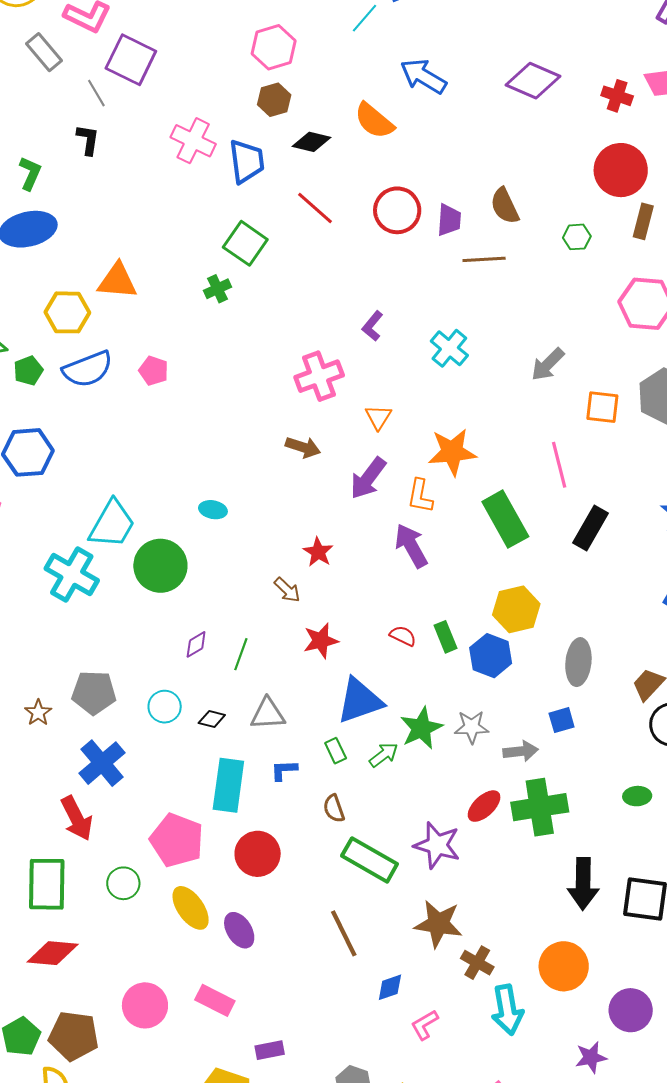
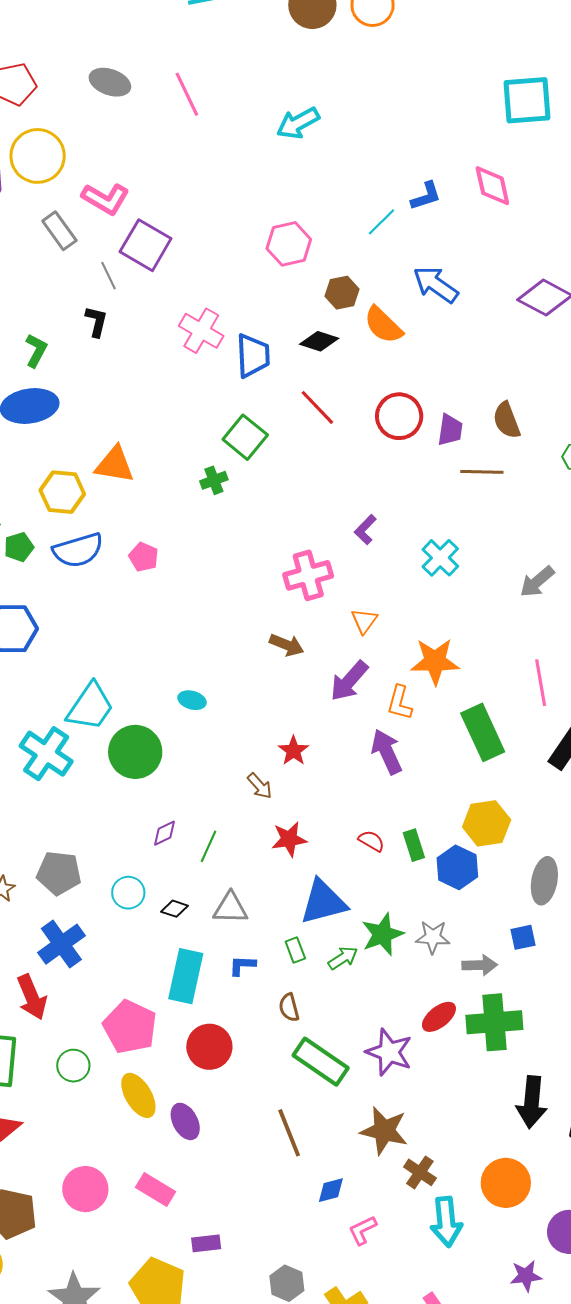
brown hexagon: (274, 100) -> (342, 293), moved

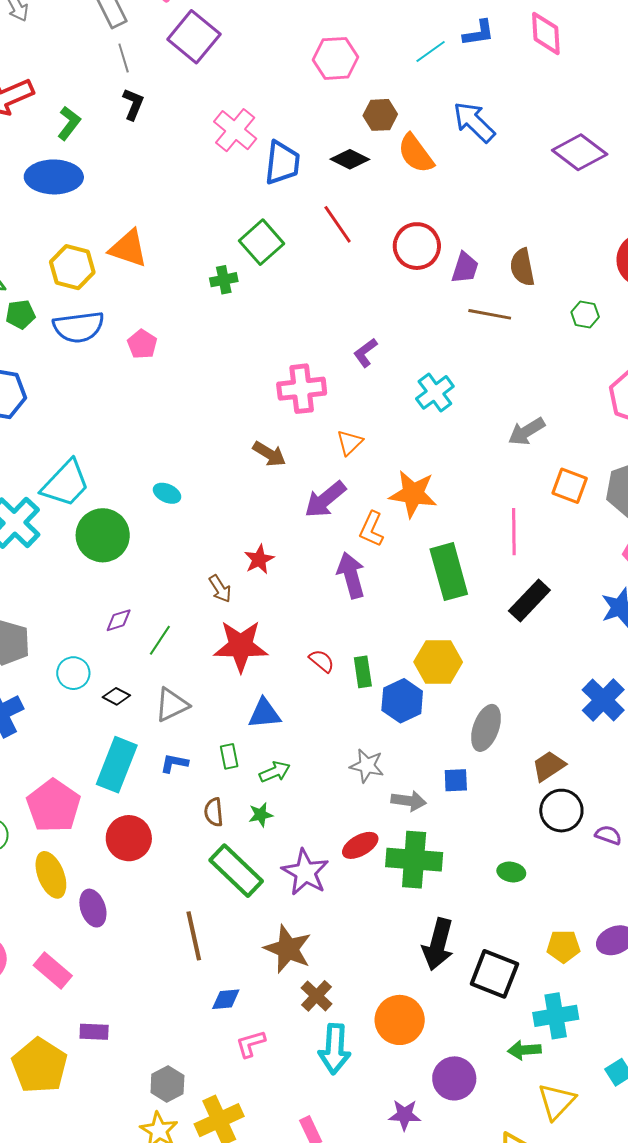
gray line: (108, 276) -> (124, 58), moved
red star: (289, 839) -> (241, 646), size x1.5
blue triangle: (323, 902) -> (264, 714), size x0.7
gray triangle: (231, 908) -> (172, 705), turned -36
green star: (383, 934) -> (261, 815), moved, size x0.6

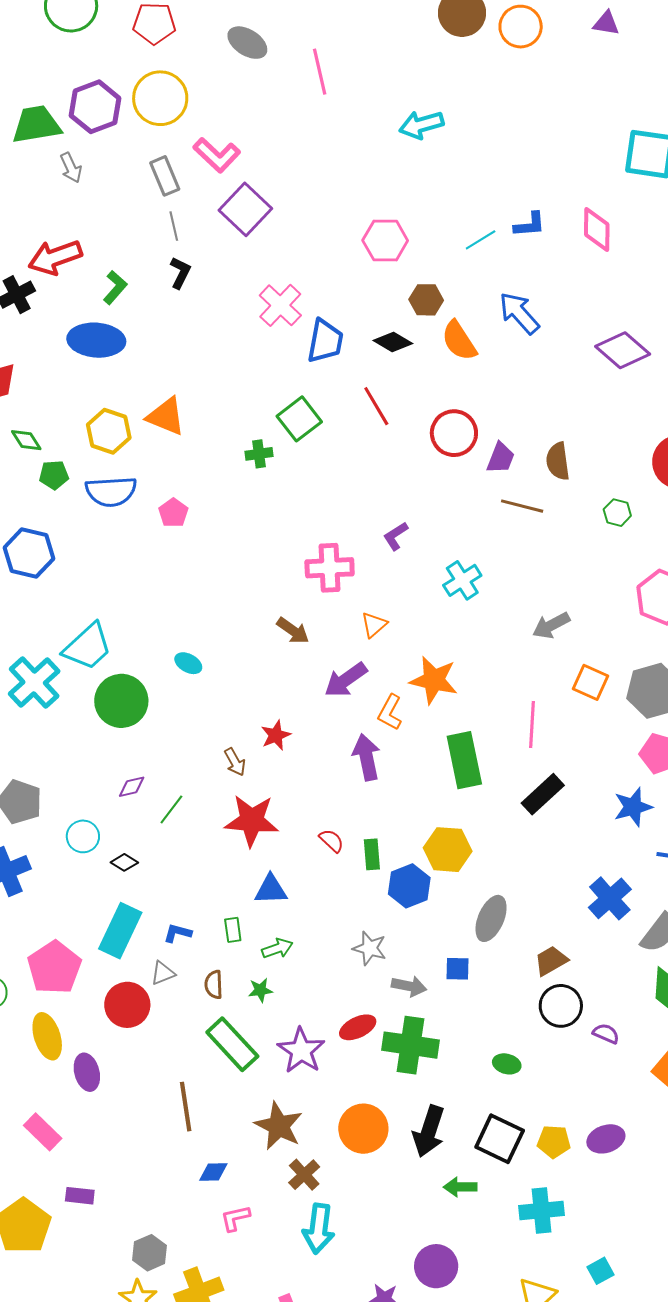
gray triangle: (172, 705) -> (163, 973), moved, size x0.7
black square: (494, 974) -> (500, 1139), moved
orange circle: (400, 1020) -> (363, 1129), moved
green arrow: (524, 1050) -> (460, 1187), moved

